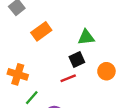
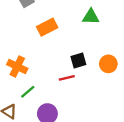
green triangle: (86, 37) -> (91, 17), moved
orange circle: (106, 71) -> (108, 64), moved

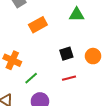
red line: (67, 78) -> (69, 78), moved
green line: (28, 92) -> (31, 78), moved

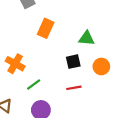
green triangle: (77, 15) -> (87, 38), moved
orange rectangle: (38, 25) -> (46, 28), turned -42

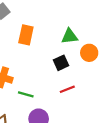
orange circle: (101, 66) -> (89, 53), moved
green line: (34, 84) -> (26, 94), turned 64

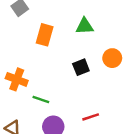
green triangle: (70, 36) -> (85, 26), moved
red line: (67, 89) -> (91, 117), moved

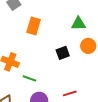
green triangle: (85, 26) -> (79, 24), moved

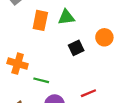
green triangle: (79, 24) -> (66, 17), moved

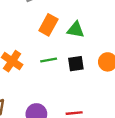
green line: (41, 80) -> (49, 60), moved, turned -42

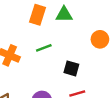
black square: (76, 64) -> (71, 68), moved, turned 35

